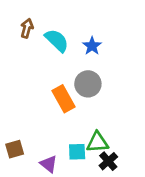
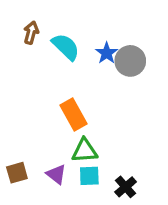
gray circle: (88, 84) -> (130, 61), moved
green triangle: (97, 142) -> (85, 151), moved
purple triangle: (49, 164) -> (56, 174), moved

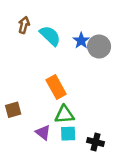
brown square: (17, 173) -> (13, 110), moved
black cross: (126, 187) -> (95, 142), turned -35

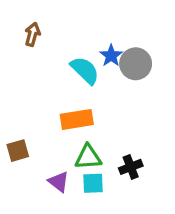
cyan semicircle: (50, 36) -> (85, 70), moved
orange rectangle: (56, 87) -> (77, 119), turned -70
black cross: (95, 142) -> (131, 167), moved, turned -35

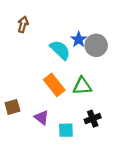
orange rectangle: (77, 119) -> (54, 85), turned 60
green triangle: (88, 157) -> (82, 86), moved
purple triangle: (59, 182) -> (42, 117), moved

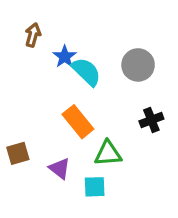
blue star: (79, 40) -> (65, 57), moved
green triangle: (82, 86) -> (108, 153), moved
black cross: (93, 119) -> (151, 120), moved

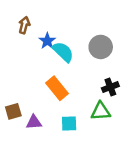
green triangle: (108, 153) -> (101, 111), moved
purple triangle: (60, 168) -> (34, 122), moved, turned -42
cyan square: (95, 187) -> (69, 123), moved

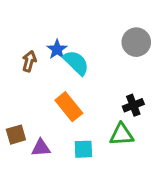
brown arrow: (24, 25) -> (29, 61), moved
gray circle: (101, 47) -> (136, 42), moved

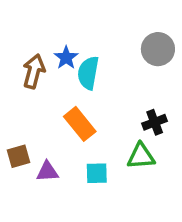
brown arrow: (29, 61) -> (34, 71), size x1.4
cyan semicircle: (76, 63) -> (88, 73), turned -124

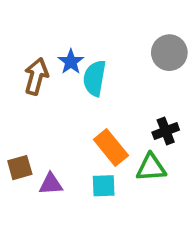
orange rectangle: (80, 124) -> (111, 147), moved

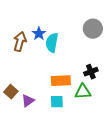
orange rectangle: (111, 147) -> (61, 81), turned -54
brown square: (20, 168) -> (11, 92), turned -32
purple triangle: (51, 184) -> (28, 101), turned -32

